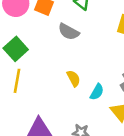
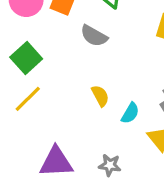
yellow line: (17, 81) -> (28, 99), turned 35

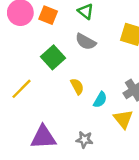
gray semicircle: (94, 36) -> (86, 42), moved
green square: (26, 58) -> (53, 57), moved

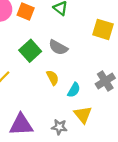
gray semicircle: (86, 42) -> (58, 47), moved
yellow triangle: (123, 119) -> (83, 115), moved

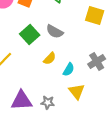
yellow semicircle: (53, 78) -> (50, 58), turned 72
gray star: (59, 127) -> (48, 102), moved

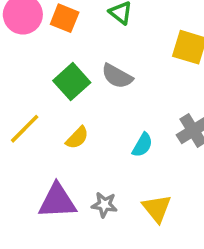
yellow semicircle: (50, 58) -> (77, 138), moved
yellow triangle: (77, 91) -> (157, 208), moved

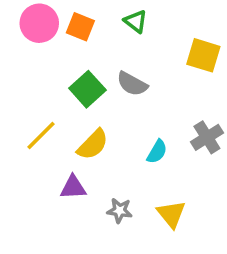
yellow semicircle: (77, 138) -> (93, 145), size x1.4
purple triangle: (57, 201) -> (73, 187), moved, size x0.7

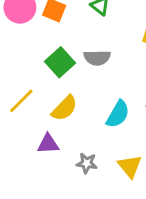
gray semicircle: (132, 84) -> (97, 58), turned -30
cyan semicircle: (157, 152) -> (118, 114), size x1.4

